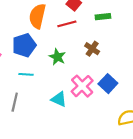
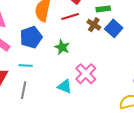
brown cross: (92, 49) -> (94, 25), moved
cyan line: (26, 74) -> (26, 66), moved
blue square: (108, 84) -> (114, 28), moved

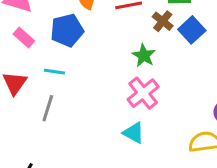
green star: (62, 47) -> (144, 56), moved
cyan triangle: (65, 86) -> (134, 133), moved

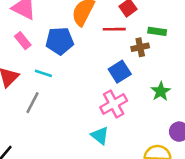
brown cross: (163, 21) -> (140, 47), turned 30
blue square: (192, 30) -> (120, 72), moved
green star: (144, 56) -> (161, 91), moved

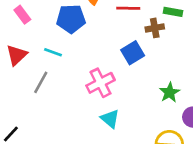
pink rectangle: (23, 41) -> (22, 15), moved
green star: (161, 91) -> (170, 93), moved
pink cross: (114, 104) -> (100, 83), moved

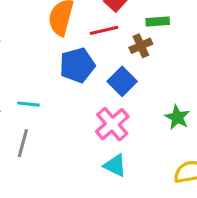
blue pentagon: (71, 19) -> (77, 65), moved
pink cross: (100, 83) -> (112, 124), moved

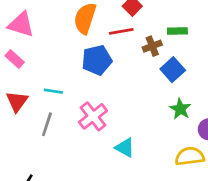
green rectangle: (158, 22) -> (177, 31), moved
blue square: (122, 81) -> (173, 70), moved
pink cross: (112, 124) -> (93, 116), moved

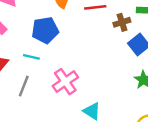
blue pentagon: (97, 60) -> (45, 30), moved

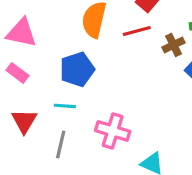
pink cross: (65, 82) -> (113, 131), turned -30

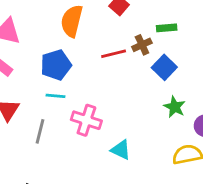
red line: (137, 31) -> (114, 54), moved
cyan line: (65, 106) -> (55, 96), moved

